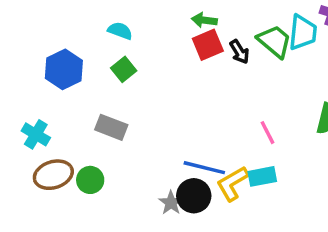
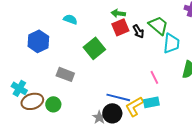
cyan trapezoid: (303, 32) -> (171, 43), moved
green square: (124, 69) -> (94, 48), moved, size x1.5
cyan cross: (36, 134) -> (19, 88), moved

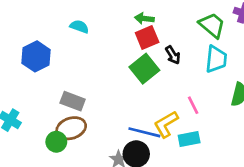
green trapezoid: (158, 25) -> (212, 25), moved
black arrow: (138, 31) -> (173, 55), moved
green square: (94, 48) -> (144, 69), moved
brown ellipse: (32, 101) -> (71, 128), moved
yellow L-shape: (134, 106) -> (166, 124), moved

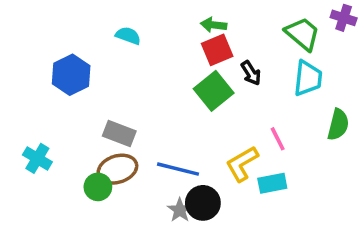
blue line: (144, 132) -> (178, 169), moved

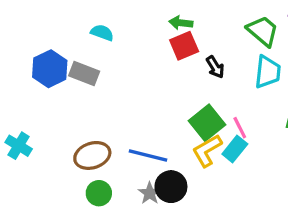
green square: (214, 91) -> (207, 123), moved
gray rectangle: (119, 133) -> (84, 74), moved
cyan rectangle: (272, 183) -> (235, 149), moved, turned -40
green circle: (98, 187) -> (99, 193), moved

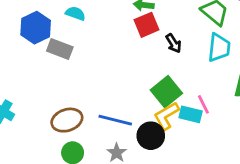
blue hexagon: (50, 69) -> (36, 28), moved
pink line: (240, 128) -> (203, 104), moved
cyan rectangle: (235, 149) -> (191, 114), turned 65
black circle: (171, 187) -> (151, 136), moved

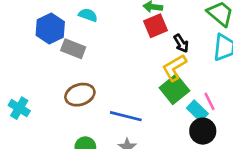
cyan rectangle: (191, 114) -> (197, 111), turned 30
yellow L-shape: (166, 116) -> (174, 68), moved
brown ellipse: (67, 120) -> (80, 95), moved
black circle: (151, 136) -> (203, 131), moved

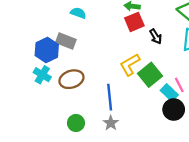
blue hexagon: (50, 28) -> (47, 50), moved
yellow L-shape: (174, 68) -> (130, 65), moved
cyan cross: (19, 108) -> (42, 75), moved
blue line: (126, 116) -> (110, 97), turned 70

